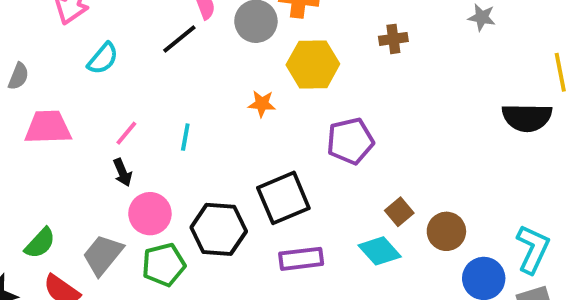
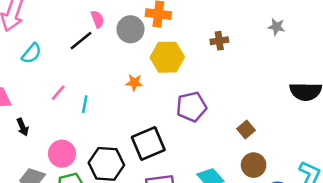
pink line: (126, 133) -> (58, 93), moved
black arrow: (122, 172) -> (23, 127), moved
brown square: (399, 212) -> (246, 130), moved

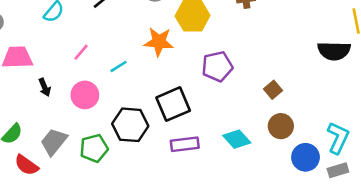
orange star: (134, 83) -> (159, 42), size x1.6
cyan line: (85, 104) -> (119, 66), moved, turned 48
pink circle: (62, 154) -> (85, 95), moved

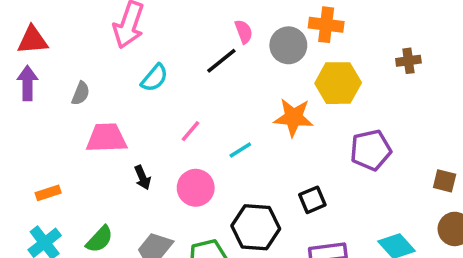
brown square: (273, 90) -> (445, 181), turned -36
black square: (173, 104) -> (312, 200), size x0.6

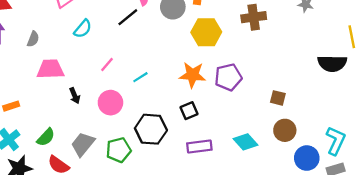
brown cross: (408, 61) -> (254, 17), size x1.5
orange star: (293, 117) -> (192, 75), moved

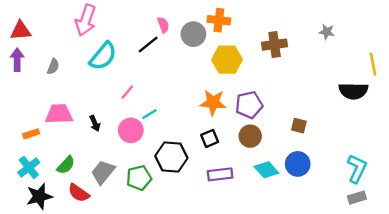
cyan semicircle: (83, 29) -> (103, 56), size x1.5
pink trapezoid: (50, 69) -> (59, 114), moved
cyan line: (140, 77) -> (149, 114), moved
brown circle: (285, 130) -> (250, 136), moved
blue circle: (307, 158) -> (298, 164), moved

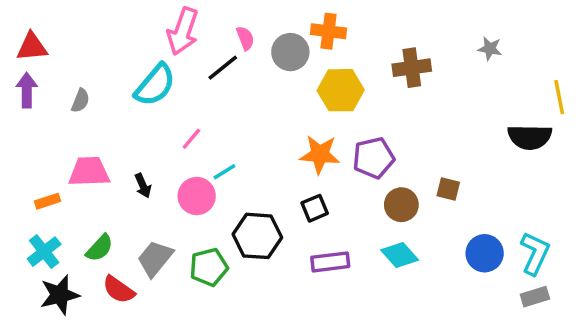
pink arrow: (86, 20) -> (183, 31), moved
brown circle: (250, 136) -> (401, 205), moved
blue circle: (298, 164) -> (485, 253), moved

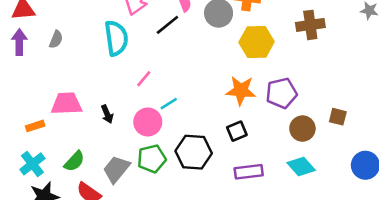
cyan semicircle: (155, 85) -> (116, 38), turned -48
gray semicircle: (80, 101) -> (56, 39), moved
green pentagon: (209, 267) -> (152, 159), moved

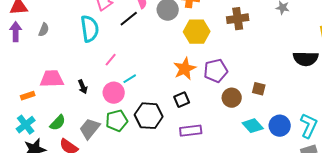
orange star: (241, 91) -> (185, 69), turned -30
cyan diamond: (301, 167) -> (253, 126), moved

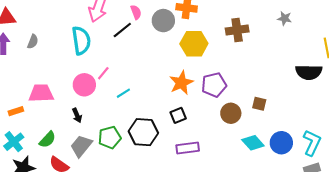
black arrow: (83, 87) -> (77, 115), moved
pink circle: (114, 93) -> (84, 85), moved

